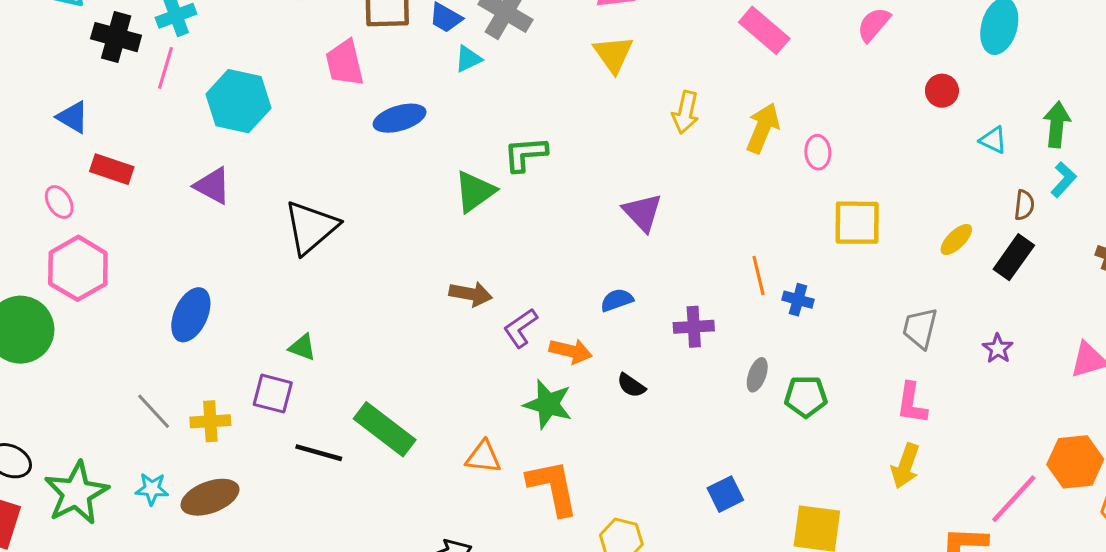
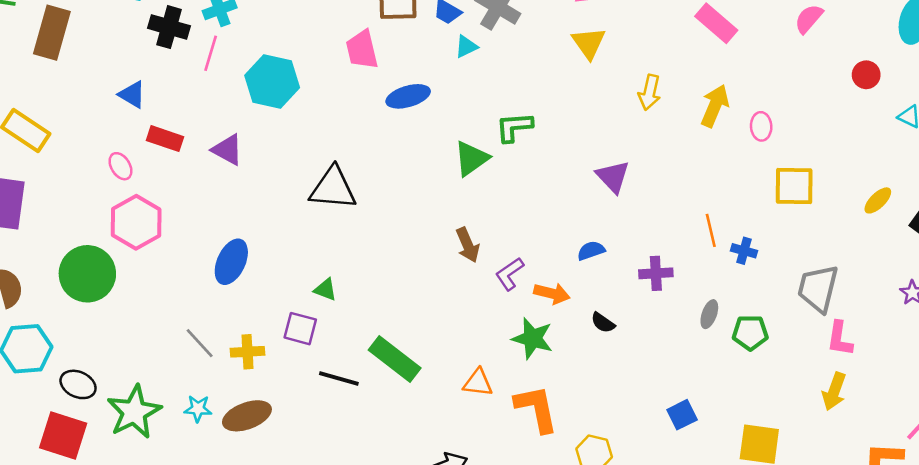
purple triangle: (212, 186) -> (227, 150), moved
black triangle: (311, 227) -> (333, 188), turned 45
brown arrow: (471, 294) -> (468, 245), turned 56
gray trapezoid: (920, 328) -> (818, 288), moved, size x1.4

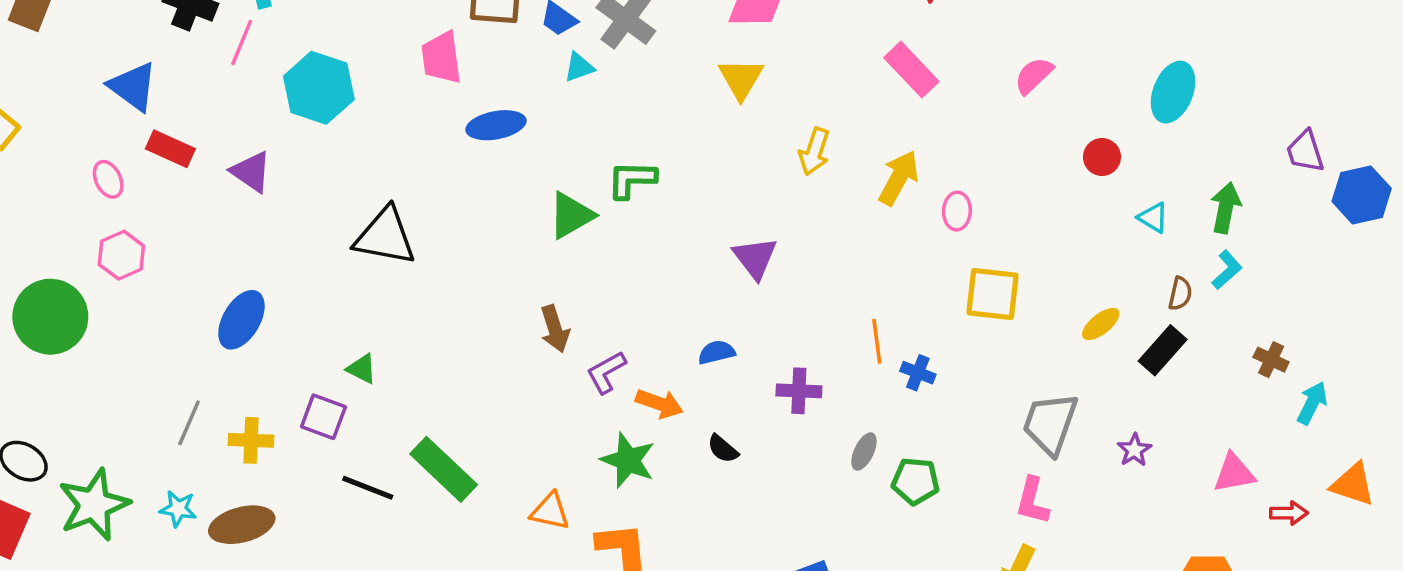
blue triangle: (132, 95) -> (133, 86), size x1.4
pink hexagon: (136, 222) -> (121, 255), size x0.7
gray trapezoid: (818, 288) -> (1050, 424), moved
gray line: (200, 343) -> (189, 423), turned 60

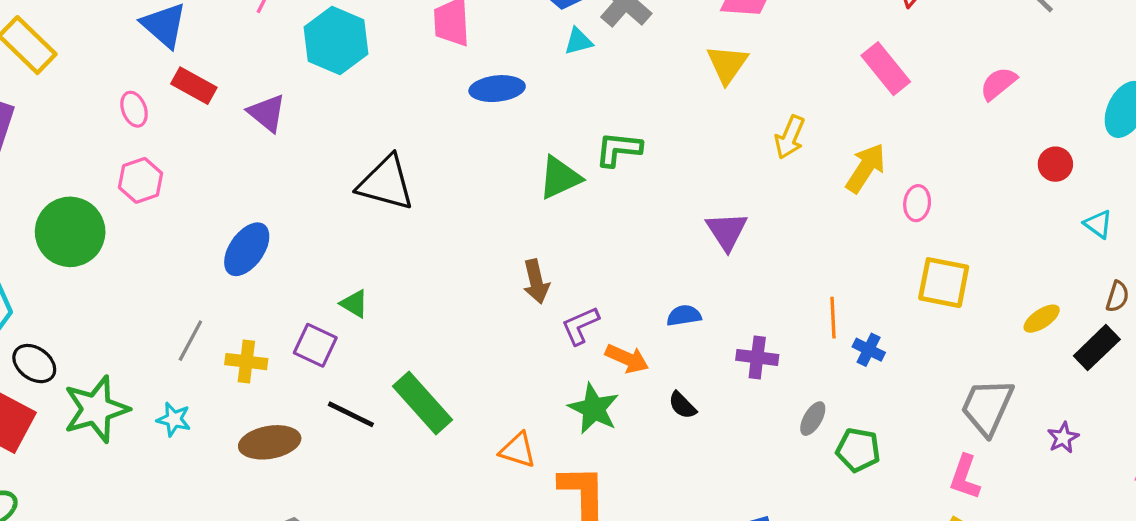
brown ellipse: (242, 525) -> (270, 442), moved

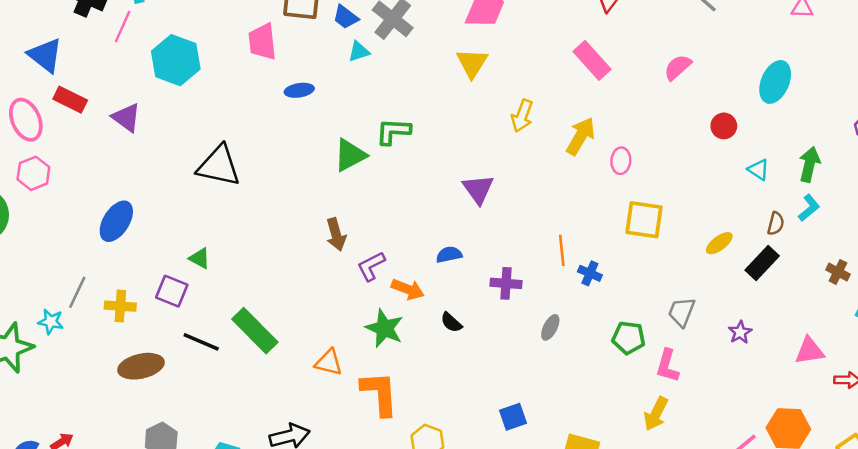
blue ellipse: (497, 89) -> (299, 90), size x0.7
pink ellipse: (134, 109) -> (26, 120), size x1.6
gray trapezoid: (987, 407) -> (682, 312), size x0.7
cyan star: (174, 419) -> (51, 322), moved
green pentagon: (858, 450) -> (629, 338), moved

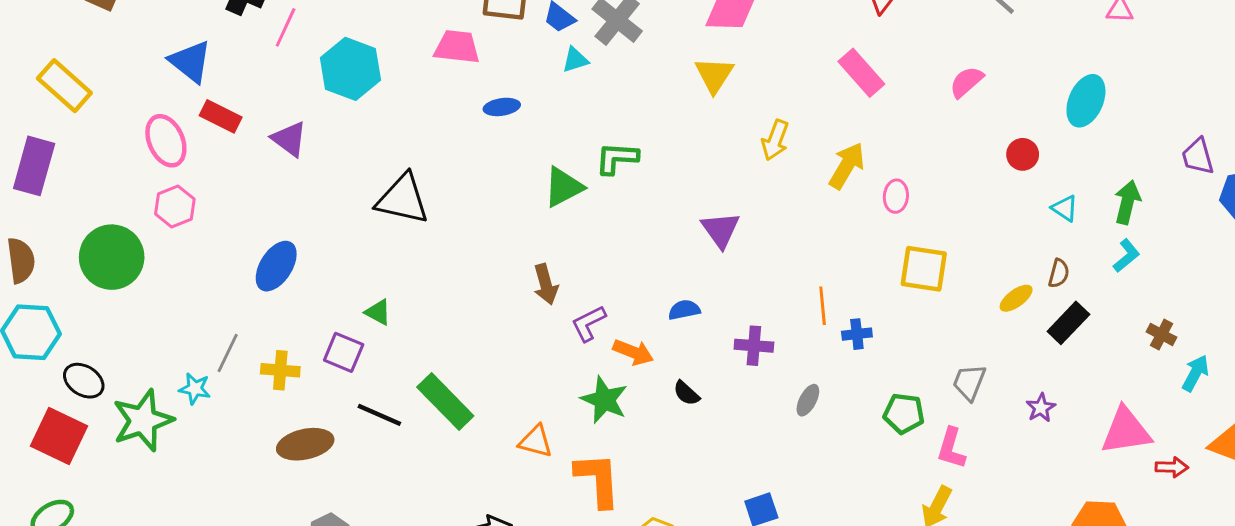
pink trapezoid: (262, 42) -> (457, 47), turned 102
brown semicircle: (776, 224) -> (1059, 273), moved
blue cross: (590, 273) -> (857, 334), turned -30
pink triangle: (810, 351) -> (1126, 431), size x1.4

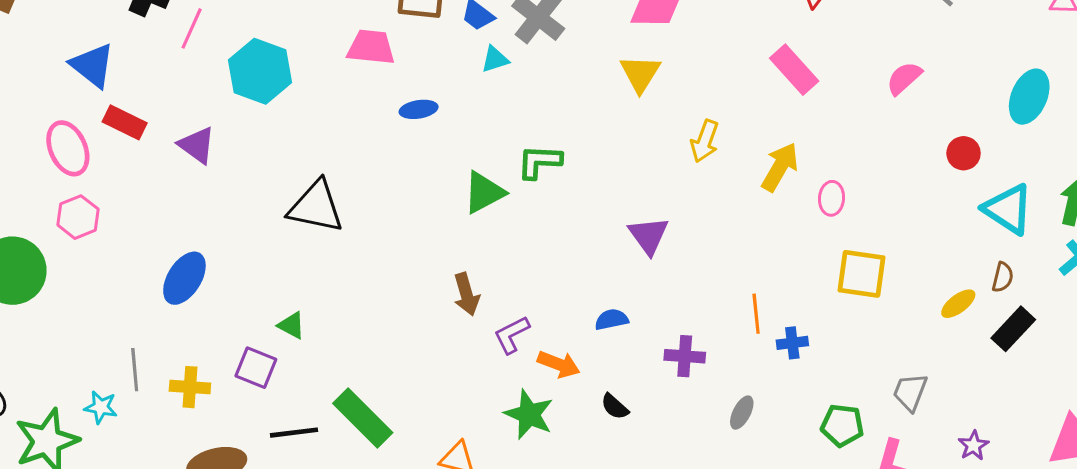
cyan triangle: (1065, 208) -> (1008, 209), size x1.8
gray line: (228, 353) -> (135, 370), turned -30
purple star: (1041, 408) -> (973, 445), moved
black line: (379, 415) -> (294, 433), turned -30

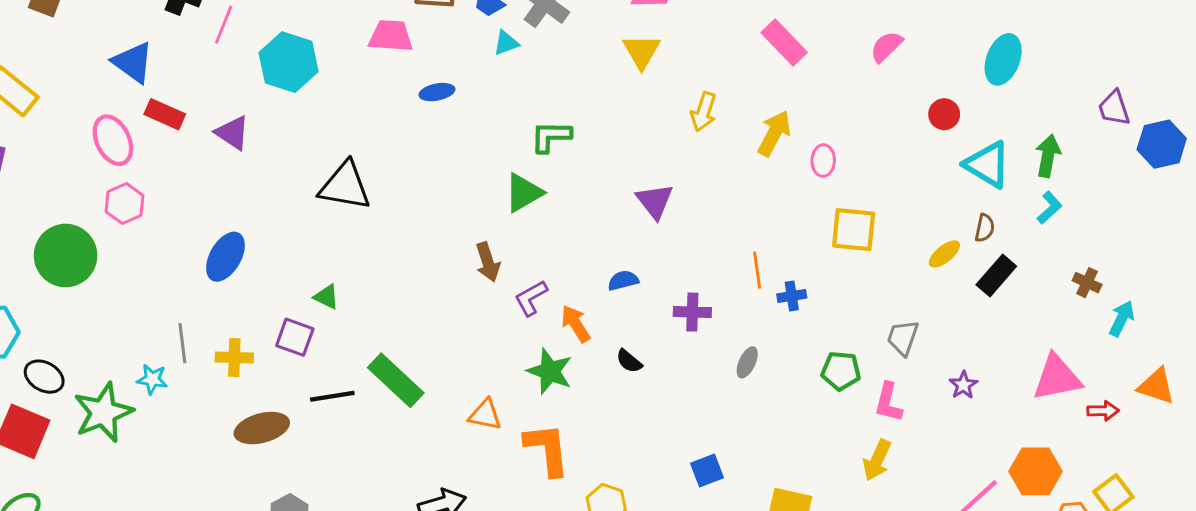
green triangle: (484, 192) -> (524, 193), moved
orange arrow: (559, 364) -> (576, 324), turned -141

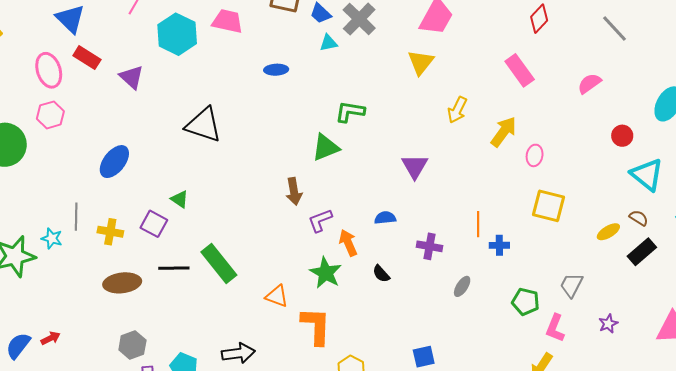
pink trapezoid: (391, 36) -> (228, 21), moved
brown semicircle: (985, 228) -> (639, 218), turned -78

